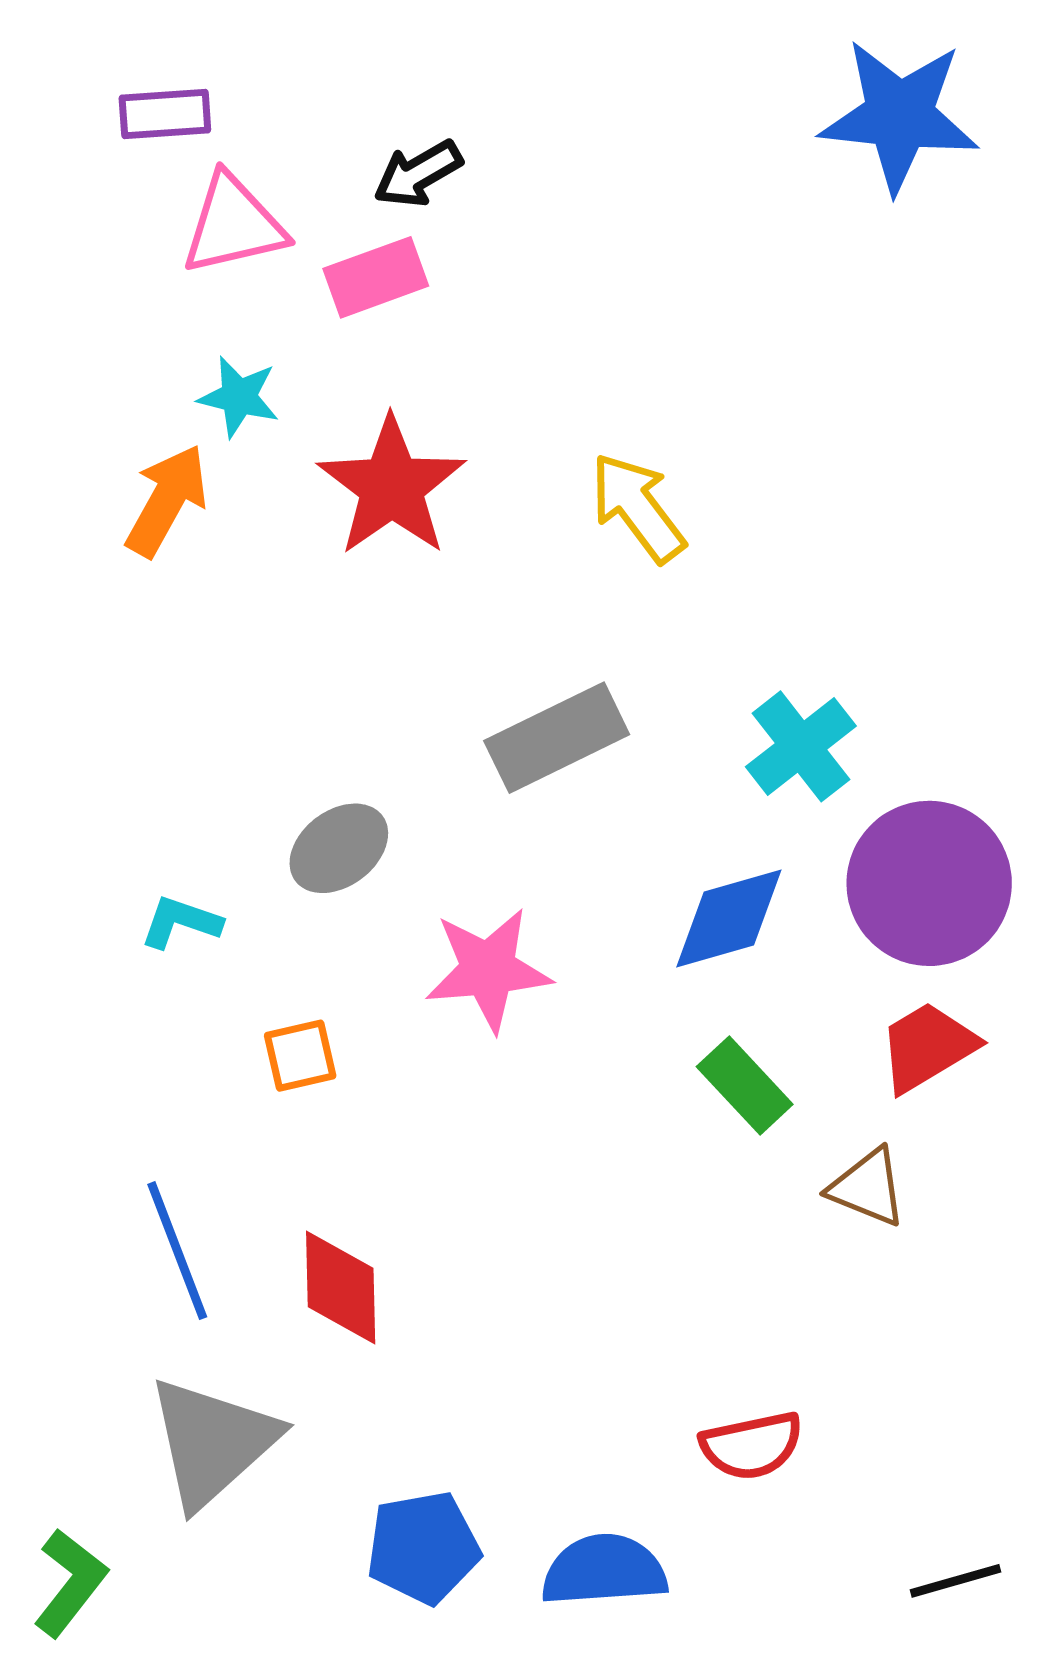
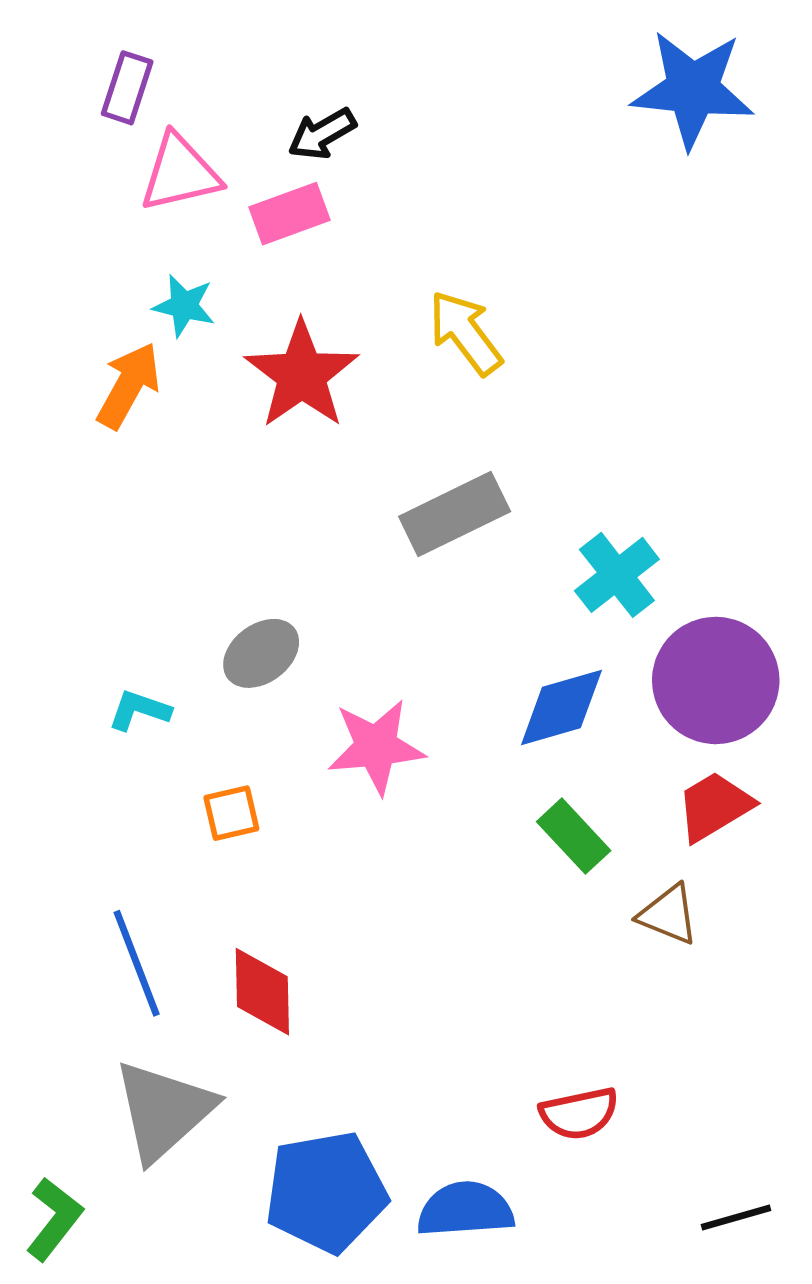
purple rectangle: (165, 114) -> (127, 88), turned -68
yellow arrow: (638, 507) -> (465, 333), moved
gray rectangle: (557, 738) -> (455, 514), moved
blue pentagon: (423, 1547) -> (326, 1192), size x1.4

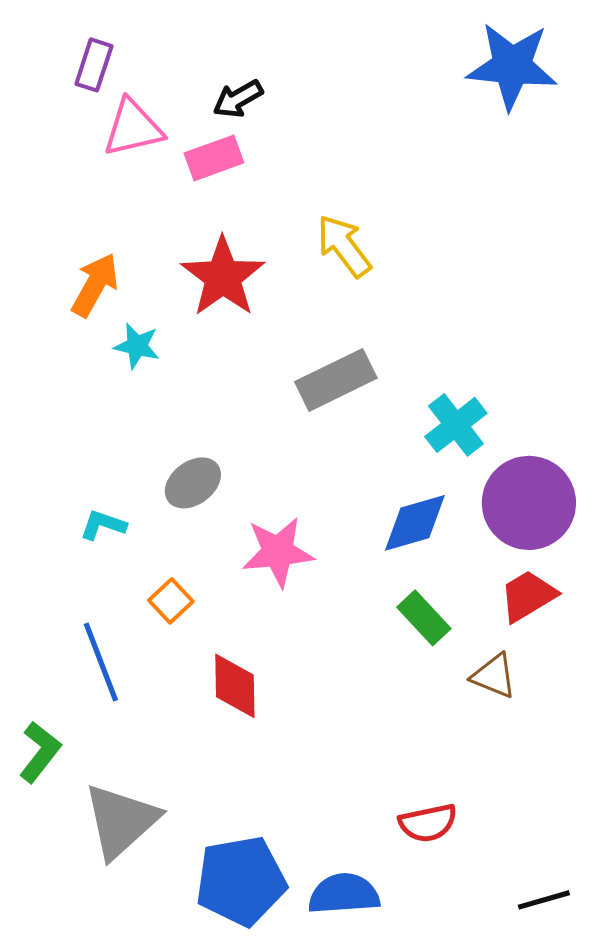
cyan star: (184, 306) -> (137, 346), moved
orange square: (231, 813) -> (171, 601), turned -30
blue line: (137, 963) -> (101, 662), moved
red diamond: (262, 992) -> (235, 686), moved
green L-shape: (54, 1219) -> (40, 752), moved

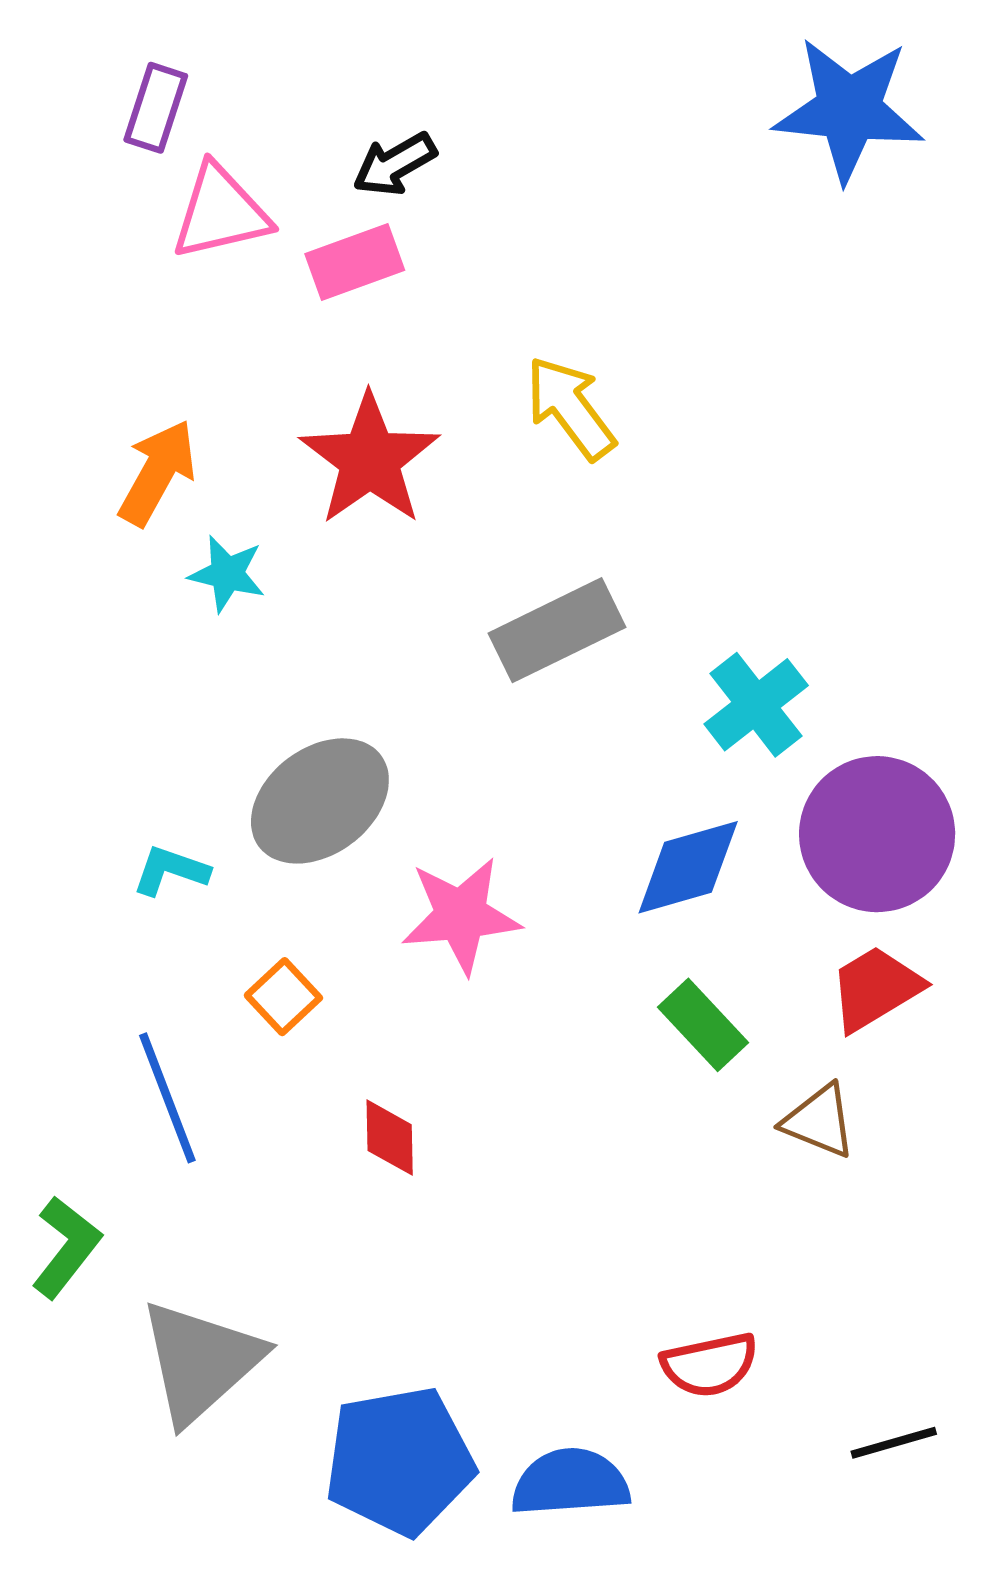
gray ellipse: (193, 483) -> (320, 801), size x1.5
red diamond: (235, 686) -> (390, 1138), size x0.7
black line: (544, 900) -> (894, 1443), moved

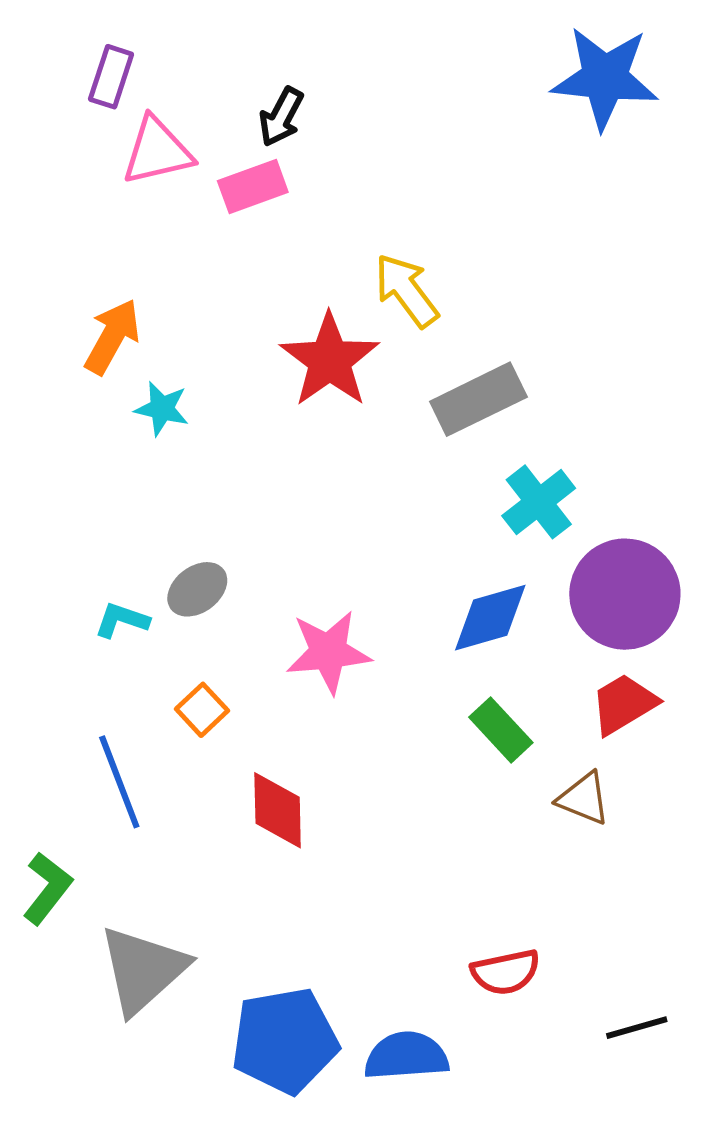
black arrow: (395, 164) -> (281, 117), turned -32
red star: (370, 459) -> (330, 360), moved
gray rectangle: (557, 630) -> (478, 399), moved
gray ellipse: (320, 801) -> (197, 589), moved, size x0.6
red diamond: (390, 1138) -> (278, 810), size x1.4

